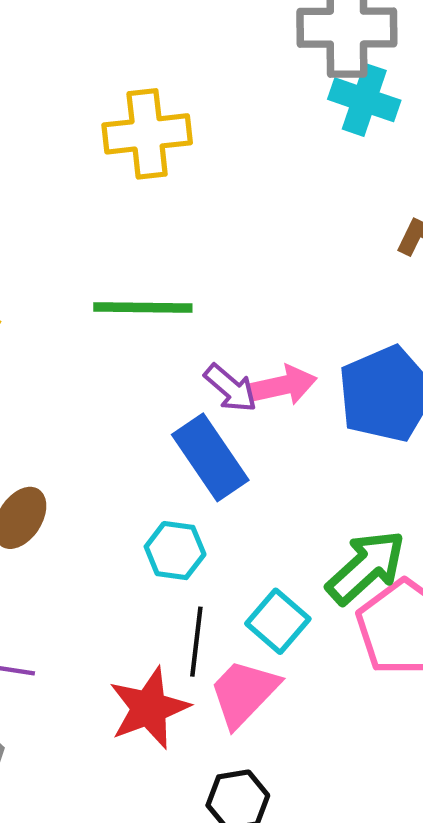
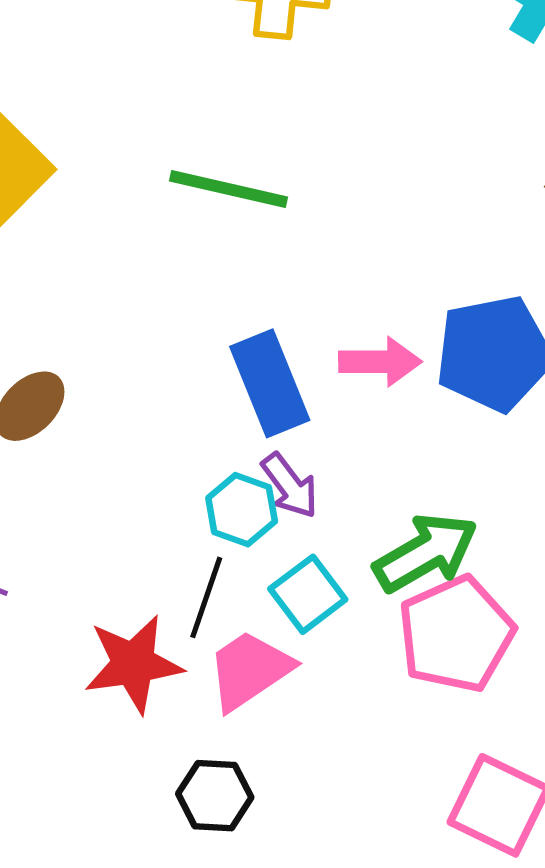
pink arrow: (283, 385) -> (380, 362), moved
purple arrow: (231, 388) -> (290, 486), moved
cyan hexagon: (175, 551) -> (242, 510), moved

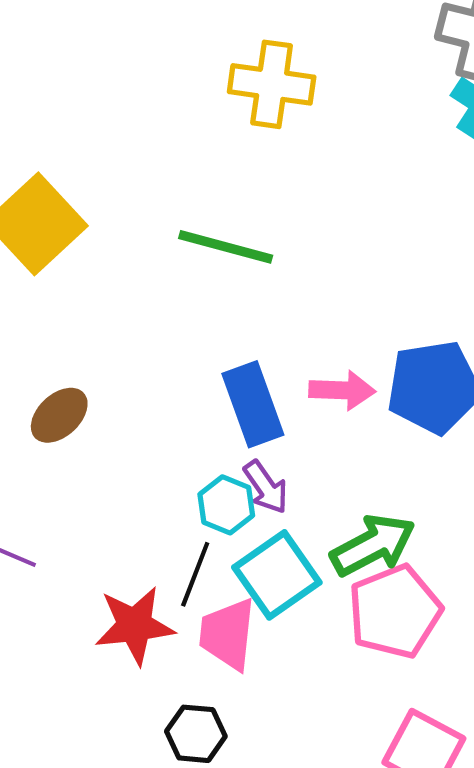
cyan square: (308, 594) -> (277, 575), size x1.4
pink trapezoid: (249, 670) -> (228, 634), turned -52

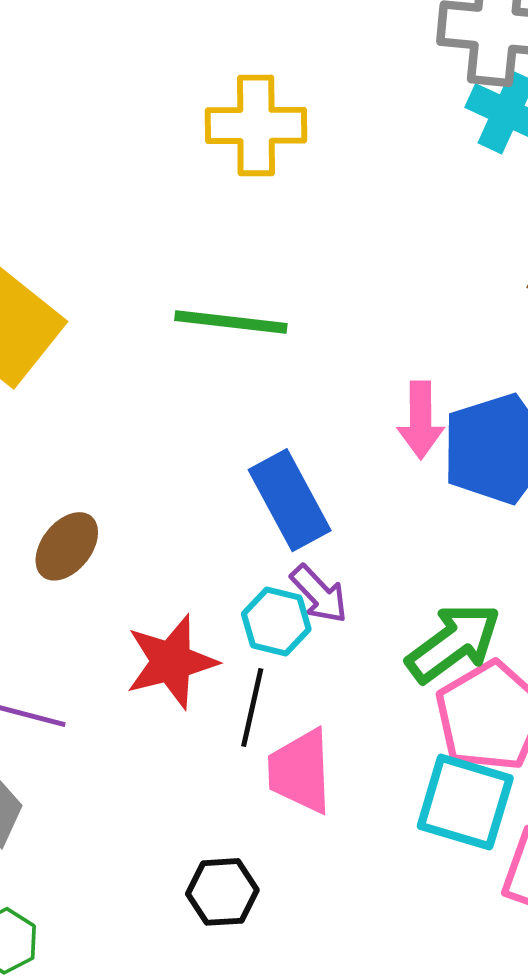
pink arrow: (342, 390) -> (421, 420), moved, turned 96
cyan square: (277, 575) -> (465, 802), moved, turned -30
red star: (135, 625) -> (171, 662), moved
black hexagon: (196, 734) -> (222, 892), moved

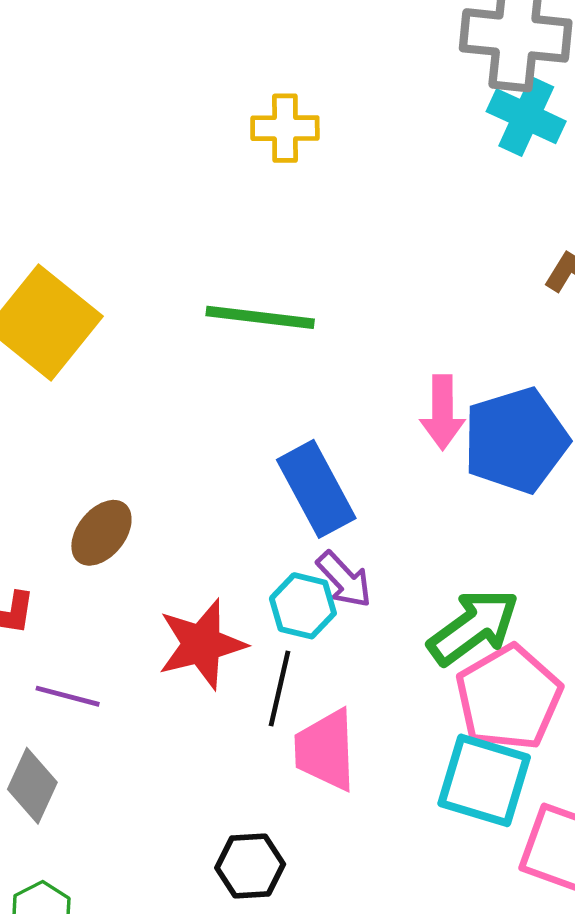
yellow cross: (256, 125) -> (285, 128), size x0.7

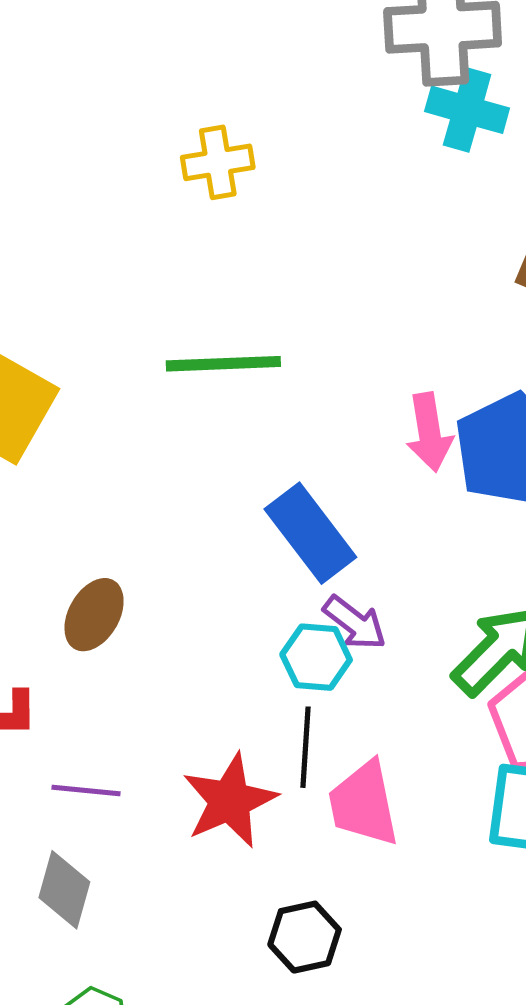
red star: (202, 644) -> (230, 801), moved

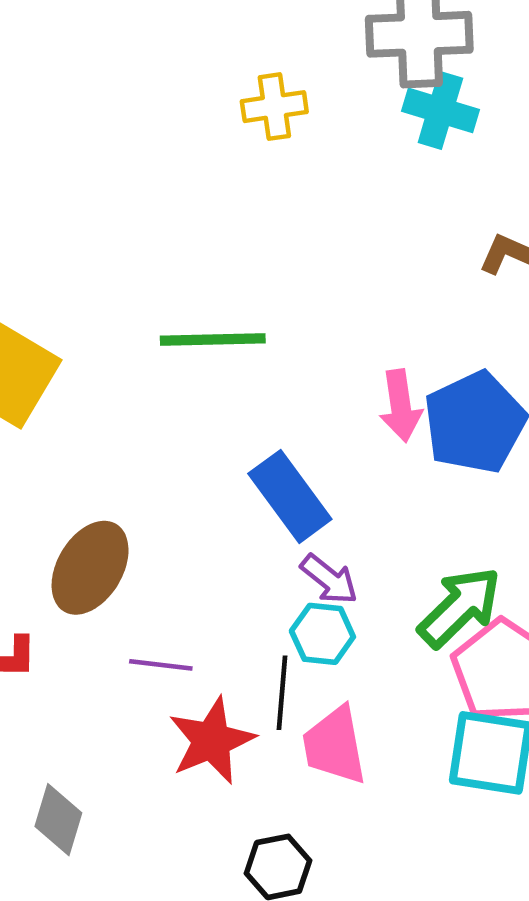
yellow cross: (218, 162) -> (274, 107), moved
brown ellipse: (94, 615) -> (90, 568), size x1.4
cyan hexagon: (316, 657) -> (322, 634), moved
purple line: (86, 791) -> (161, 665), moved

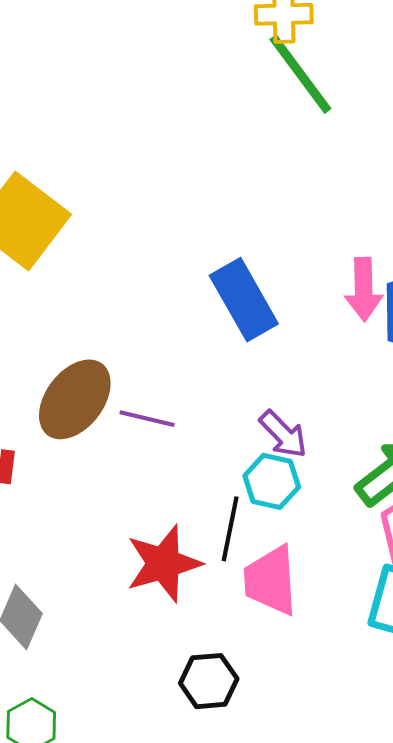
green line: (213, 339) -> (300, 74), moved, turned 48
blue rectangle: (290, 496) -> (244, 300), moved
purple line: (161, 665) -> (147, 419), moved

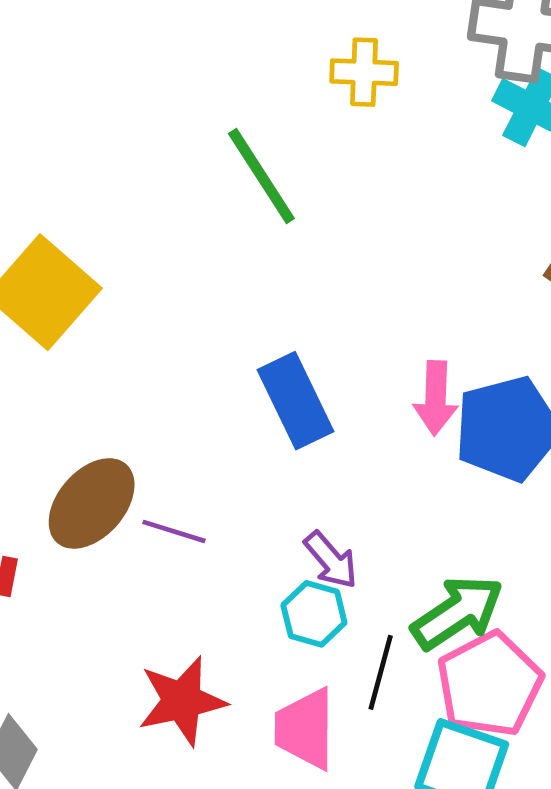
green line: (300, 74) -> (261, 176), moved
black line: (230, 529) -> (381, 672), moved

